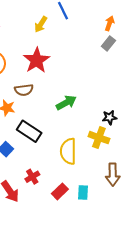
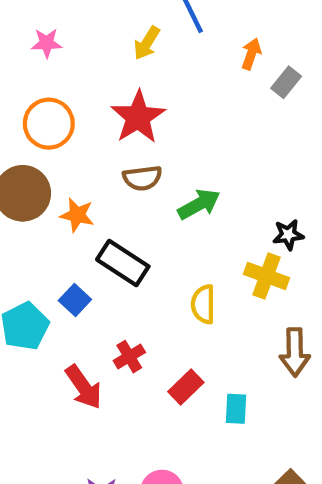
orange arrow: (110, 23) -> (251, 54), moved
brown semicircle: (24, 90) -> (142, 178), moved
yellow semicircle: (68, 151) -> (203, 304), size x0.7
cyan rectangle: (83, 193) -> (236, 409), moved

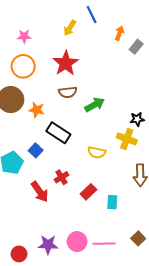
pink star: (47, 43) -> (24, 36), moved
yellow semicircle: (203, 304) -> (97, 152), turned -78

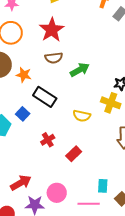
red arrow: (40, 192) -> (21, 183), moved, turned -85
cyan rectangle: (112, 202) -> (103, 186), moved
pink circle: (77, 242) -> (57, 193), moved

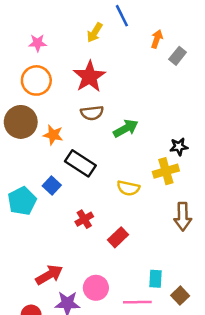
yellow cross: (111, 103) -> (166, 171), turned -36

